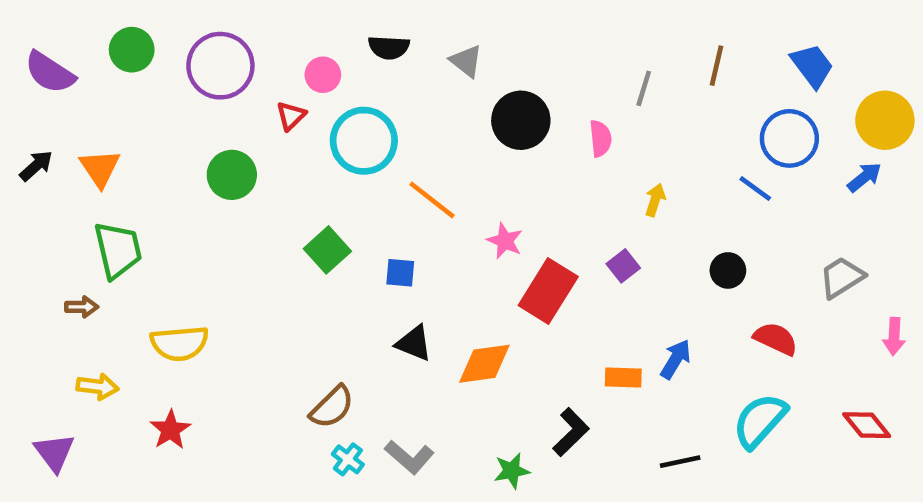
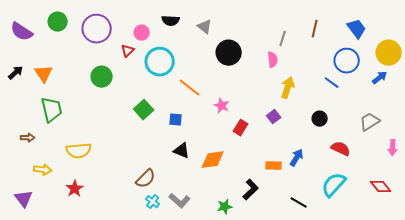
pink semicircle: (600, 138) -> (273, 60), moved
yellow arrow: (655, 200) -> (288, 88), size x1.5
red rectangle: (548, 291) -> (241, 128), size x0.6
brown arrow: (82, 307) -> (28, 138), moved
black line: (680, 462) -> (299, 203), turned 42

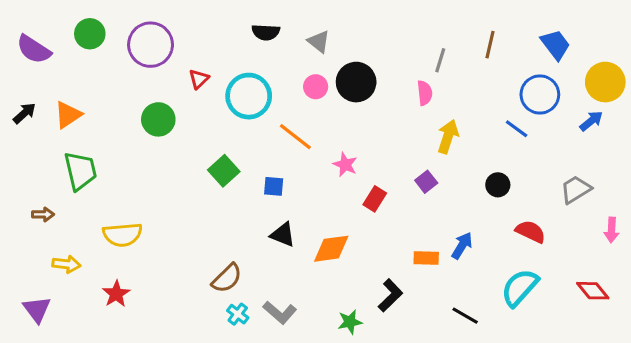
pink circle: (142, 33) -> (316, 87), moved
orange triangle: (44, 74) -> (68, 115), turned 30

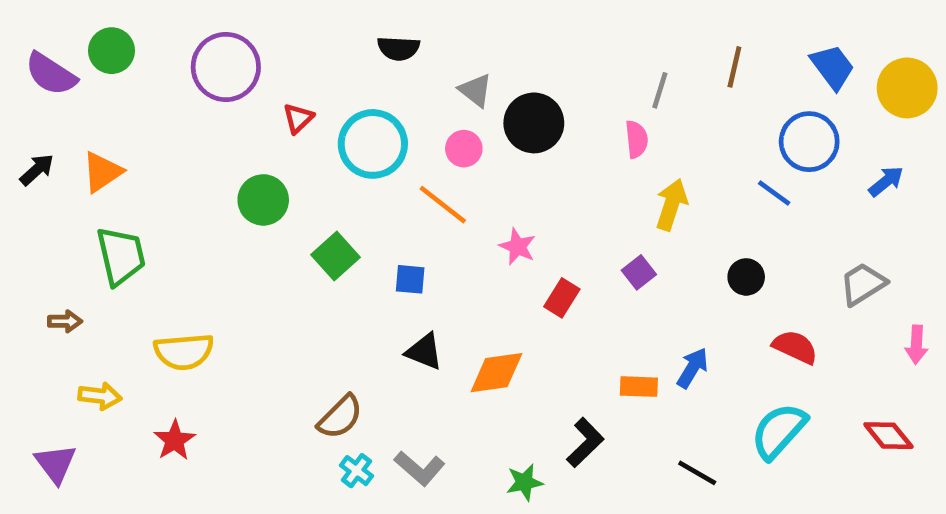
green circle: (90, 34) -> (112, 51), moved
gray triangle: (319, 42) -> (475, 90), moved
yellow circle: (605, 82) -> (907, 88), moved
pink circle: (316, 87) -> (464, 149), moved
green circle: (158, 119) -> (263, 200), moved

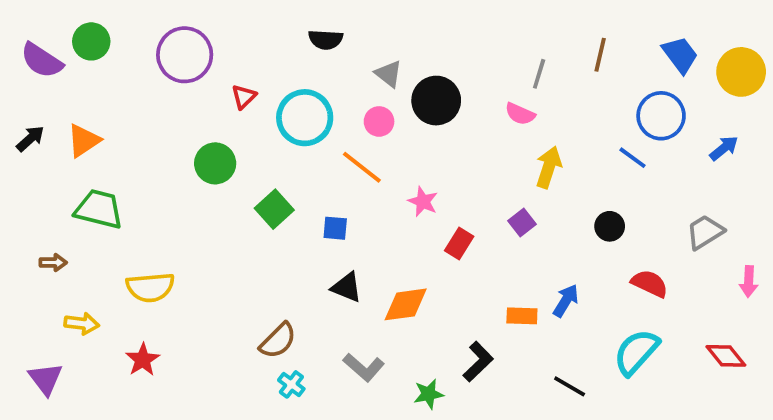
pink semicircle: (636, 139) -> (520, 114), turned 120
green trapezoid: (121, 256) -> (99, 209), turned -63
gray L-shape: (419, 468) -> (364, 367), moved

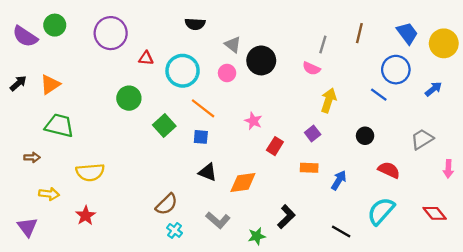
red triangle: (244, 97) -> (146, 58), turned 49
orange line: (362, 167) -> (203, 108), moved
orange rectangle: (522, 316) -> (309, 168), moved

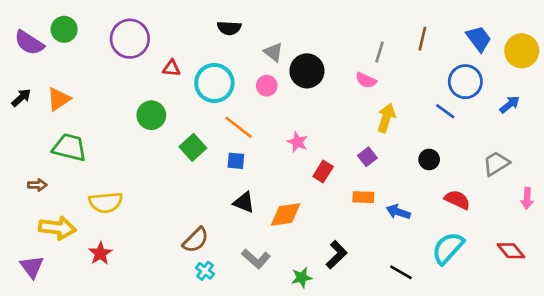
blue arrow: (339, 180) -> (398, 212), turned -102
yellow arrow: (49, 194) -> (57, 228), size x1.5

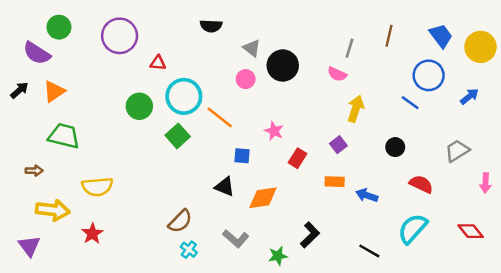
purple semicircle: (29, 43) -> (37, 53), moved
cyan circle: (214, 83) -> (184, 96), moved
blue square: (236, 161) -> (242, 156), moved

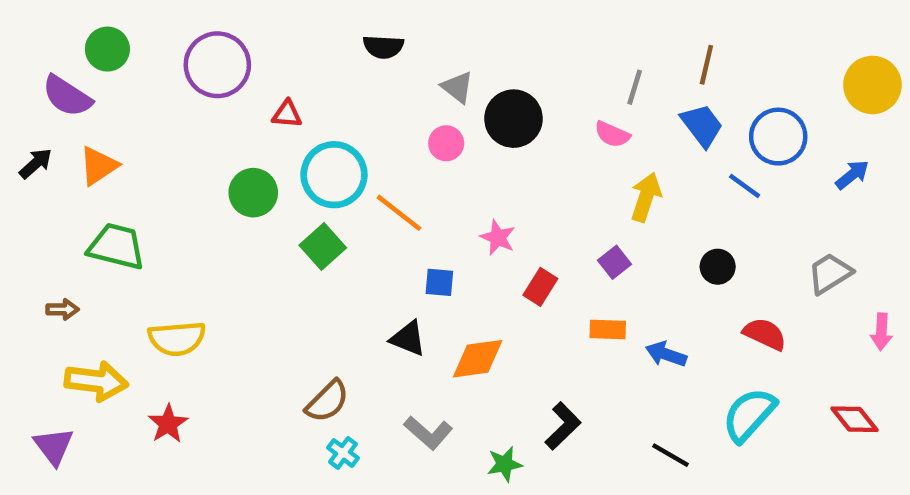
blue trapezoid: (441, 36) -> (702, 125), moved

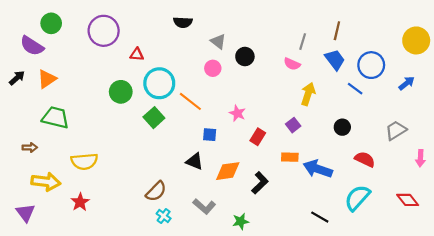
black circle: (513, 119) -> (245, 57), size x0.7
blue arrow: (666, 354) -> (318, 169), size x1.5
black L-shape: (563, 426) -> (260, 183), moved

